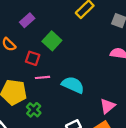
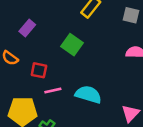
green square: (52, 41) -> (72, 45), moved

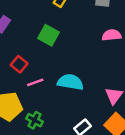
red square: (39, 70) -> (19, 64), turned 35

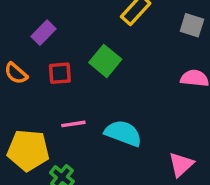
red square: (19, 64) -> (60, 73), moved, turned 35

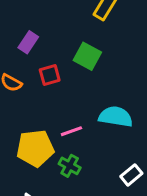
pink line: (73, 124) -> (71, 131), moved

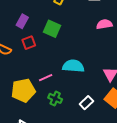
purple rectangle: (28, 42) -> (22, 21), moved
green cross: (70, 166) -> (55, 98), moved

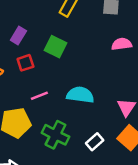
pink line: (46, 78) -> (39, 96), moved
green cross: (55, 98) -> (55, 135), size x1.5

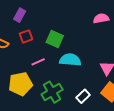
green square: (55, 47) -> (55, 39), moved
green cross: (55, 135) -> (52, 92), turned 35

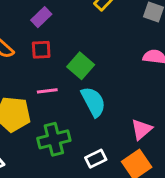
cyan semicircle: (70, 60) -> (93, 102), turned 40

